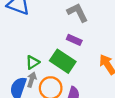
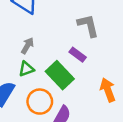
gray arrow: (32, 80) -> (27, 46), moved

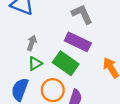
purple rectangle: (78, 55) -> (78, 42), size x1.6

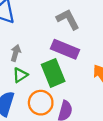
green rectangle: (66, 63) -> (53, 73), turned 35

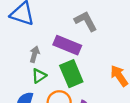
purple rectangle: (65, 49) -> (67, 45), moved

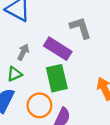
green triangle: (39, 76) -> (14, 74), moved

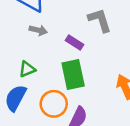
purple rectangle: (58, 49) -> (75, 42), size x0.6
gray arrow: (23, 52) -> (38, 30), moved, turned 77

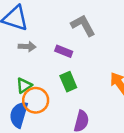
green rectangle: (73, 75) -> (68, 82), size x0.7
orange circle: (54, 104) -> (36, 100), moved

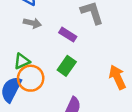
green rectangle: (68, 82) -> (67, 66), turned 48

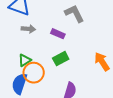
green rectangle: (67, 66) -> (61, 59), turned 35

